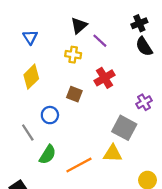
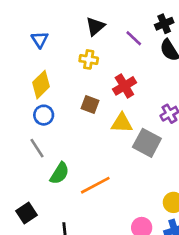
purple line: (100, 41) -> (134, 38), moved
blue circle: (50, 115) -> (44, 115), moved
yellow triangle: (113, 153) -> (122, 123), moved

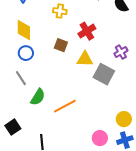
yellow diamond: (41, 85) -> (24, 30), turned -45

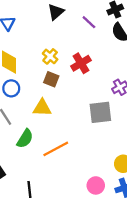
yellow cross: (60, 11) -> (50, 56), moved, turned 32
yellow triangle: (85, 59) -> (42, 108), moved
gray square: (104, 74) -> (100, 112), turned -35

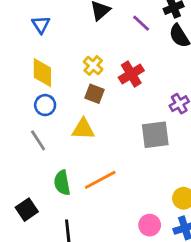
green semicircle: (25, 139) -> (62, 183), moved, turned 138

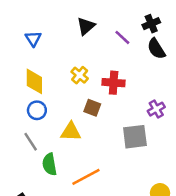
red cross: (131, 74) -> (114, 83), turned 35
brown square: (95, 94) -> (92, 108), moved
green semicircle: (62, 183) -> (49, 164), moved

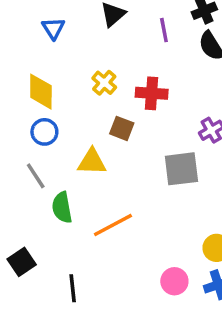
purple line: (122, 37) -> (164, 30), turned 36
blue triangle: (33, 39) -> (53, 28), moved

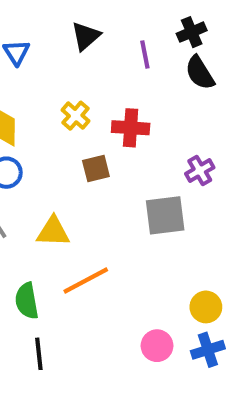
brown square: (122, 128) -> (96, 169), turned -35
yellow triangle: (92, 162) -> (53, 232), moved
green semicircle: (62, 207) -> (27, 301), moved

